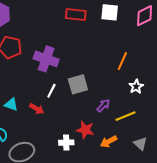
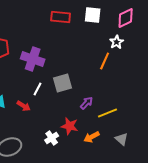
white star: (136, 86) -> (117, 42), moved
white cross: (66, 143) -> (52, 138), turned -32

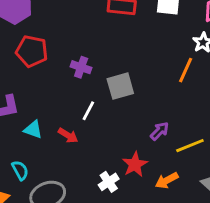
purple cross: (33, 59) -> (81, 67), size x0.6
gray square: (63, 83) -> (120, 86), moved
red star: (70, 126) -> (135, 164), turned 30

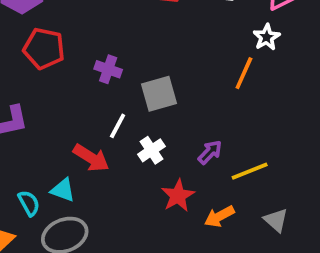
cyan triangle: (33, 130) -> (63, 190), moved
red arrow: (68, 135) -> (91, 158), size x1.4
white cross: (109, 182) -> (151, 150), moved

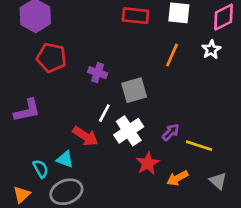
orange line: (244, 73) -> (172, 55), moved
white cross: (151, 150) -> (129, 131), size x1.5
yellow line: (250, 171) -> (199, 146), turned 40

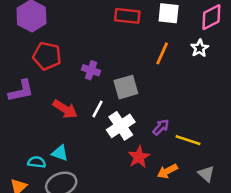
purple L-shape: (27, 110) -> (21, 91), moved
red arrow: (85, 136) -> (65, 109), moved
cyan semicircle: (41, 169) -> (37, 162), turned -54

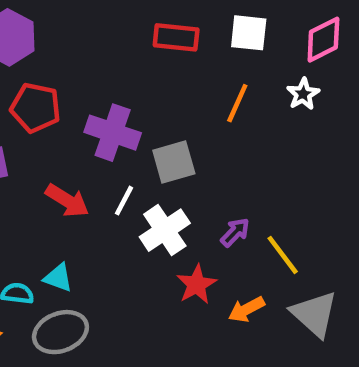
purple cross: (91, 70) -> (113, 133), size x1.6
yellow line: (188, 140) -> (283, 255), turned 35
gray triangle: (206, 174) -> (314, 314), size x1.6

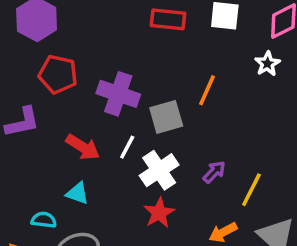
orange line: (237, 103) -> (207, 90), moved
yellow line: (283, 255) -> (251, 190), turned 64
cyan triangle: (58, 278) -> (77, 193), moved
red star: (197, 284) -> (159, 213), moved

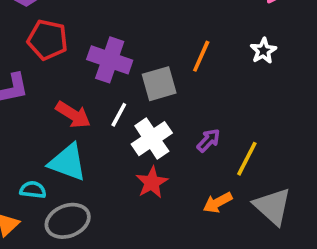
white star: (267, 64) -> (263, 51), moved
cyan triangle: (77, 193) -> (68, 162), size x1.6

